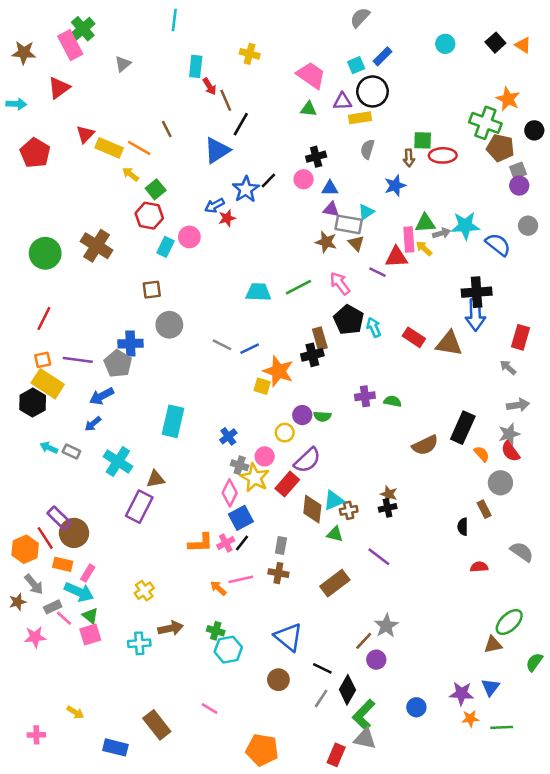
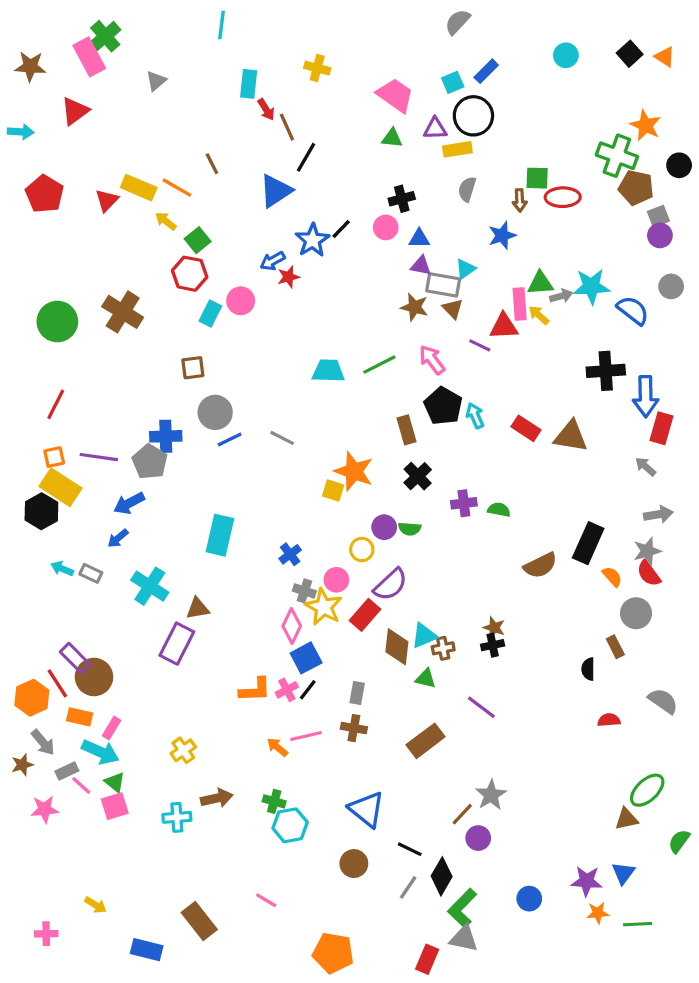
red triangle: (85, 134) -> (107, 200), moved
blue arrow: (475, 315) -> (646, 396), moved
blue line: (250, 349) -> (230, 439), moved
black cross: (312, 355) -> (418, 476), moved, turned -30

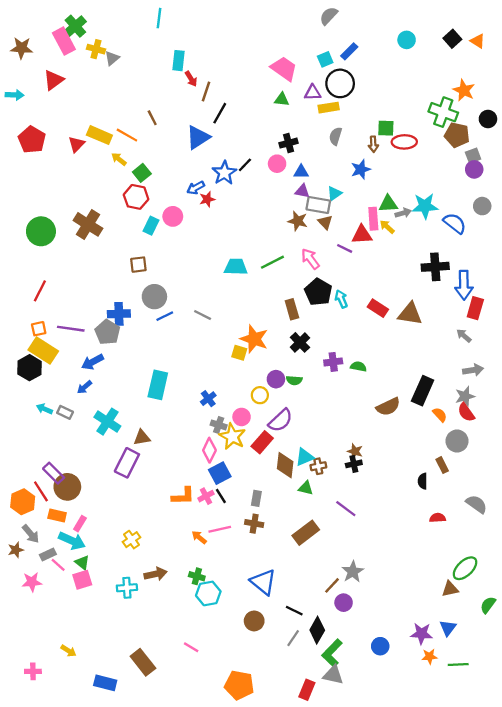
yellow cross: (317, 68) -> (96, 49), moved
brown line: (287, 127) -> (206, 91), turned 42
black line: (308, 690) -> (221, 496), turned -70

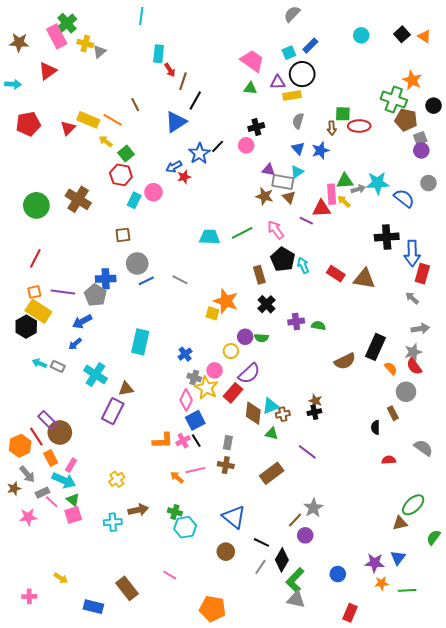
red pentagon: (32, 140) -> (28, 124), turned 30
blue triangle: (301, 172) -> (298, 148), moved, turned 48
orange rectangle: (57, 516) -> (51, 458), turned 49
red rectangle: (307, 690) -> (350, 613), moved

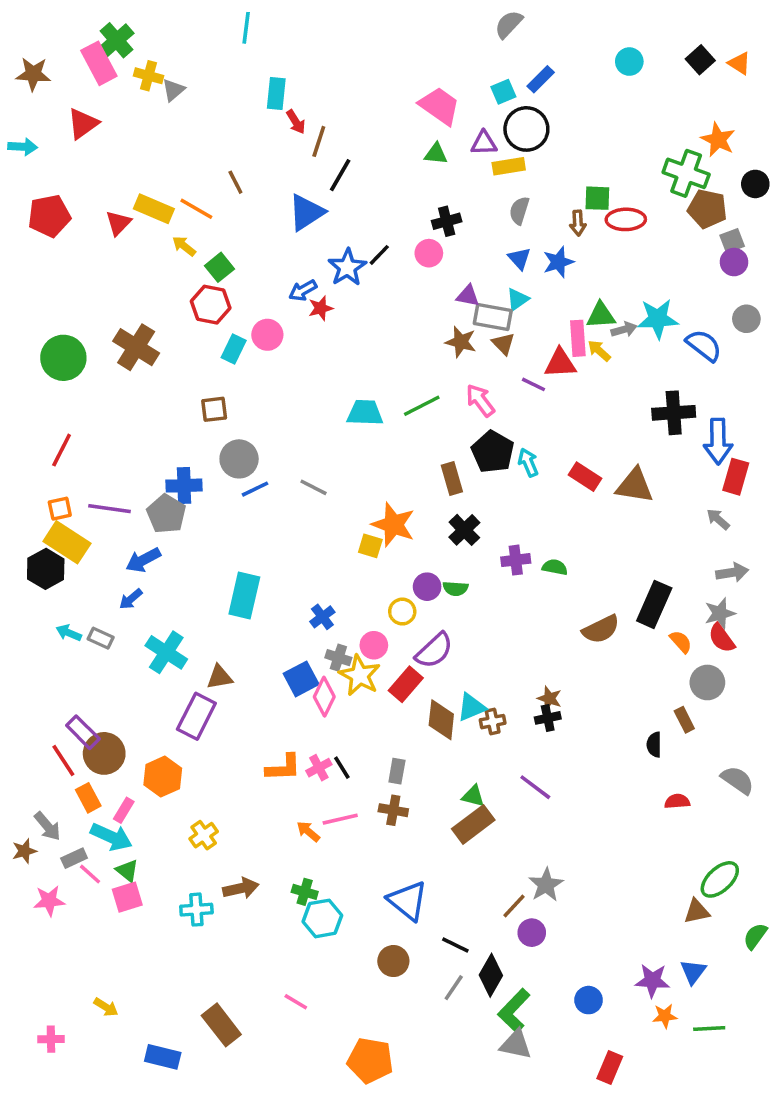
blue square: (195, 420) -> (301, 679), moved
green triangle: (272, 434) -> (473, 796), moved
orange hexagon: (20, 446) -> (163, 777), moved

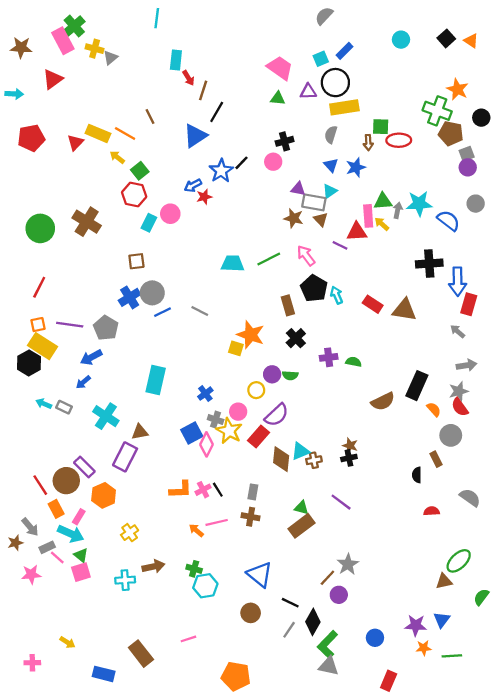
yellow rectangle: (509, 166) -> (344, 107), moved, size x1.4
gray arrow: (624, 329) -> (398, 210), turned -63
blue cross: (184, 486) -> (130, 297), moved, turned -30
purple rectangle: (83, 732) -> (84, 467), moved
pink line: (296, 1002) -> (188, 639), turned -49

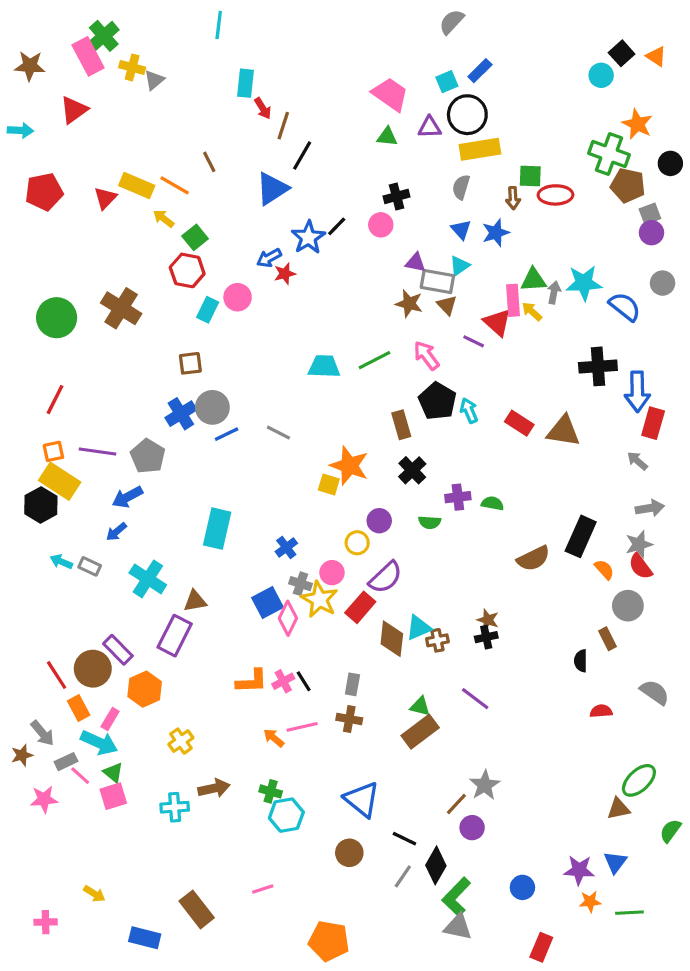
cyan circle: (401, 40) -> (601, 75), moved
red triangle: (357, 232) -> (497, 322), turned 45
green semicircle: (290, 375) -> (430, 522), moved

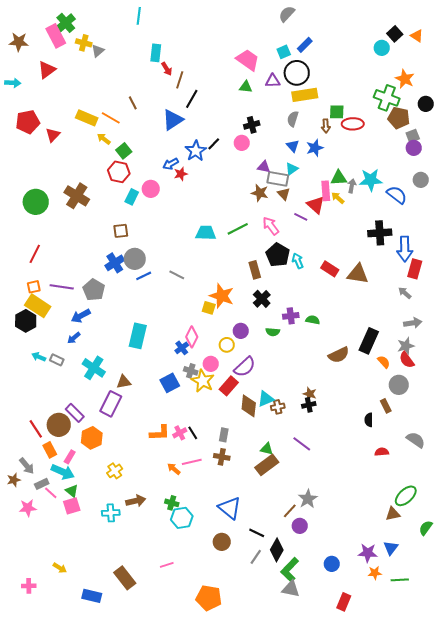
red triangle: (105, 198) -> (53, 135), moved
pink diamond: (288, 618) -> (192, 337), moved

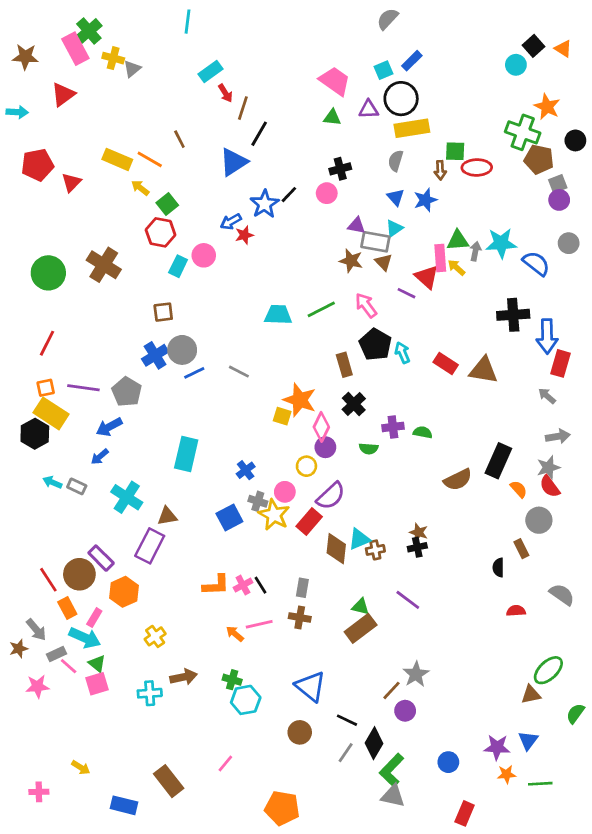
cyan rectangle: (156, 53) -> (211, 72), turned 48
pink diamond: (192, 337) -> (321, 427), moved
pink line: (167, 565) -> (225, 763), turned -32

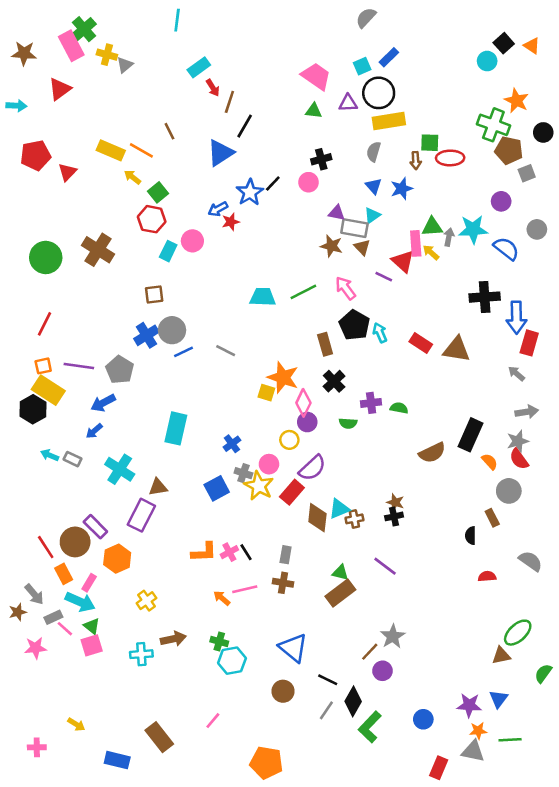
purple circle: (559, 200) -> (501, 201), moved
gray triangle: (393, 796) -> (473, 751), moved

